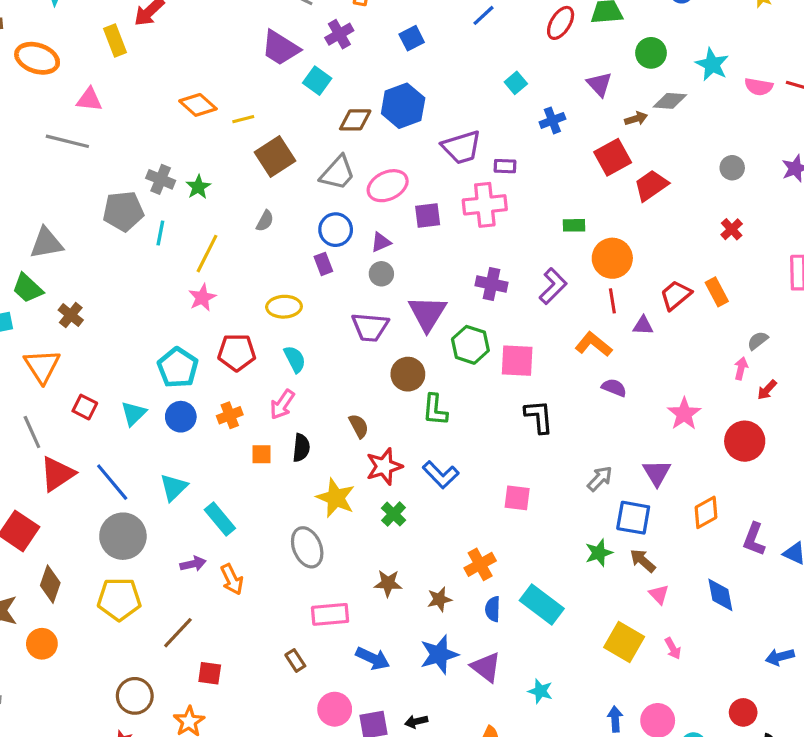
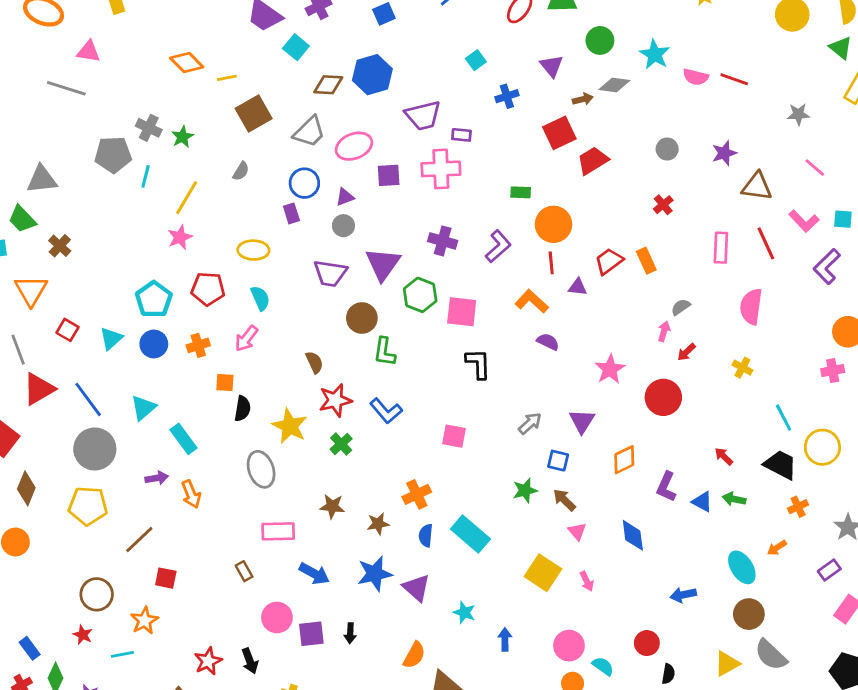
black semicircle: (301, 448) -> (242, 409), moved
blue square: (633, 518) -> (558, 461), size x0.7
blue arrow: (615, 719) -> (505, 639), moved
black arrow: (416, 722) -> (350, 633), turned -78

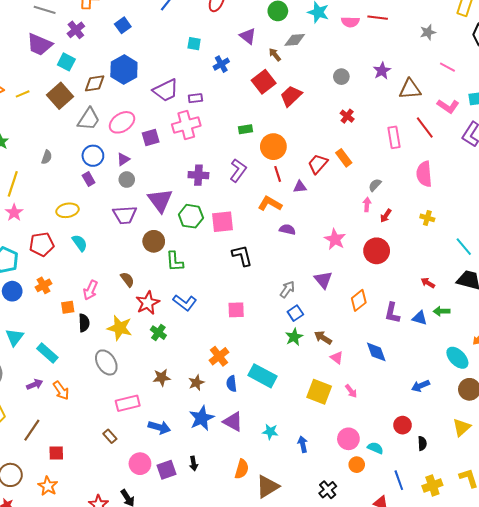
cyan square: (476, 60) -> (194, 44), turned -32
brown arrow: (583, 99) -> (275, 55), turned -104
brown square: (254, 114) -> (60, 96), moved
pink arrow: (246, 339) -> (90, 290), moved
blue square: (558, 461) -> (295, 313), moved, turned -35

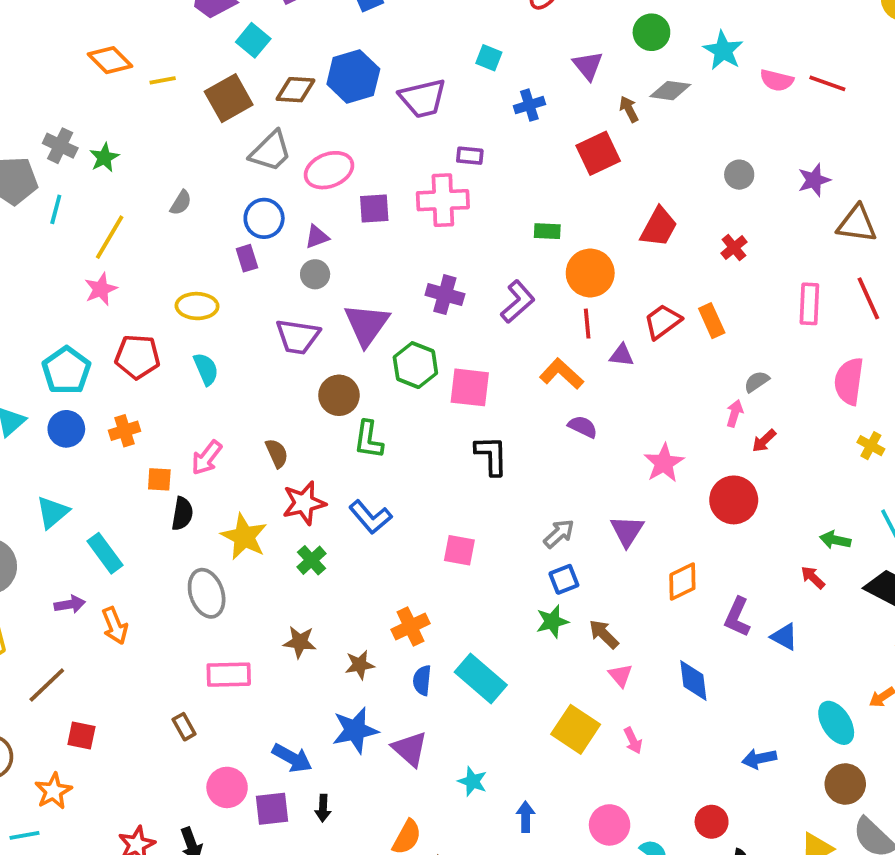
purple trapezoid: (166, 90) -> (423, 98), moved
red trapezoid: (291, 96) -> (659, 227), moved, turned 150
yellow cross: (427, 218) -> (871, 446), moved
green arrow: (442, 311) -> (835, 540), moved
blue arrow: (159, 427) -> (292, 758), moved

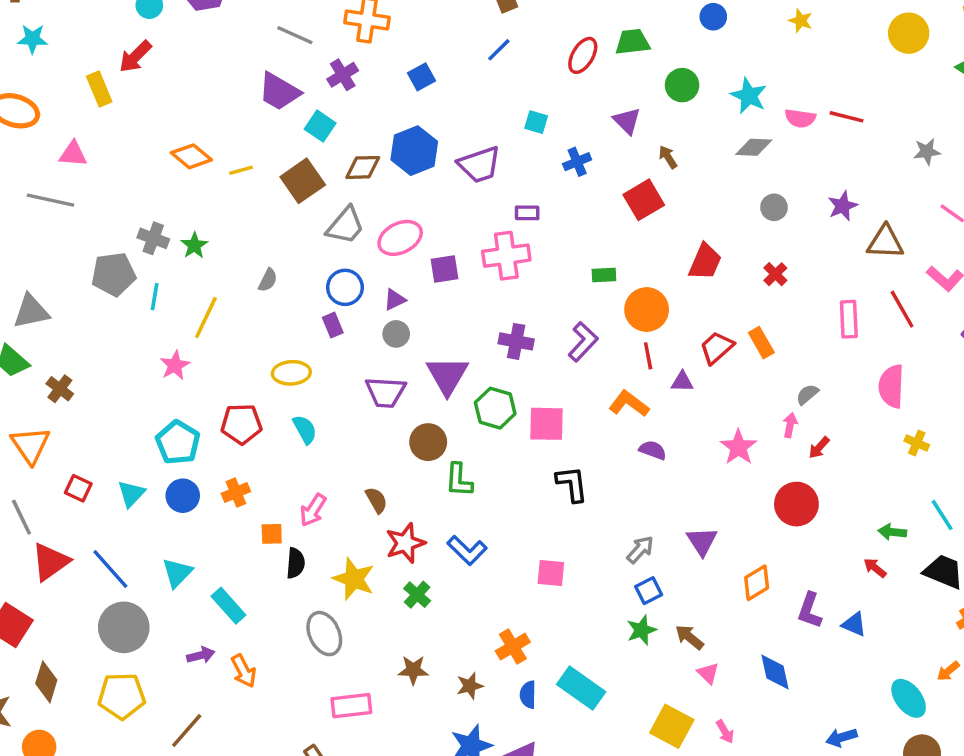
gray diamond: (670, 91) -> (754, 147), moved
pink star: (101, 289) -> (175, 365), moved
pink star: (664, 463) -> (738, 447), moved

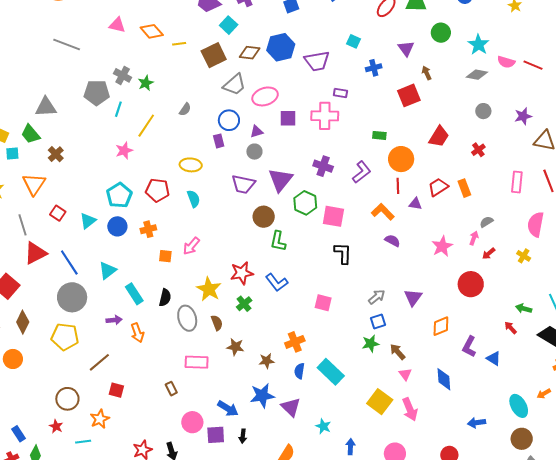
pink triangle: (73, 154) -> (117, 25), moved
yellow cross: (917, 443) -> (524, 256), moved
brown semicircle: (376, 500) -> (217, 323), moved
black semicircle: (296, 563) -> (165, 298), moved
pink arrow: (725, 732) -> (410, 409), size x1.6

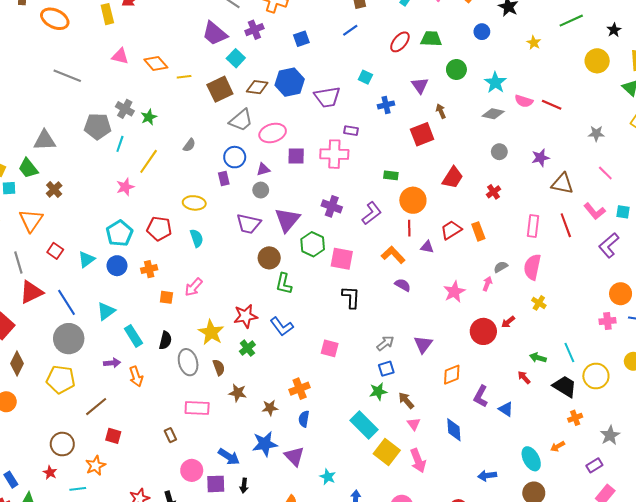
pink semicircle: (536, 224) -> (532, 267), moved
red arrow: (489, 254) -> (508, 322), moved
cyan rectangle: (331, 372) -> (364, 425), moved

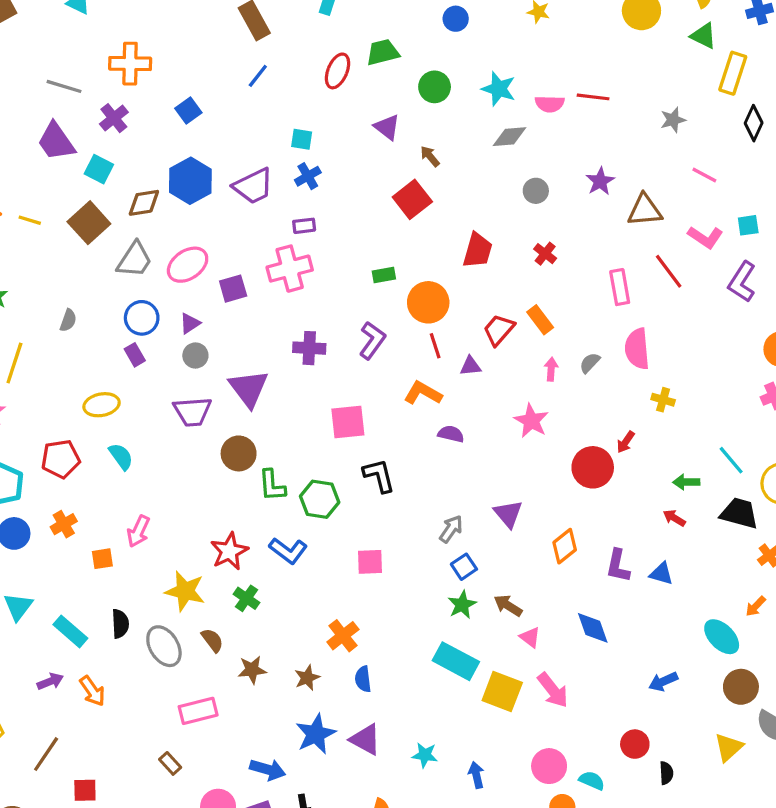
purple trapezoid: (215, 33) -> (56, 142), turned 32
yellow line: (184, 77) -> (30, 220), turned 40
blue cross: (386, 105) -> (308, 176), moved
green hexagon: (313, 244) -> (320, 499), moved
pink arrow: (487, 284) -> (551, 369), moved

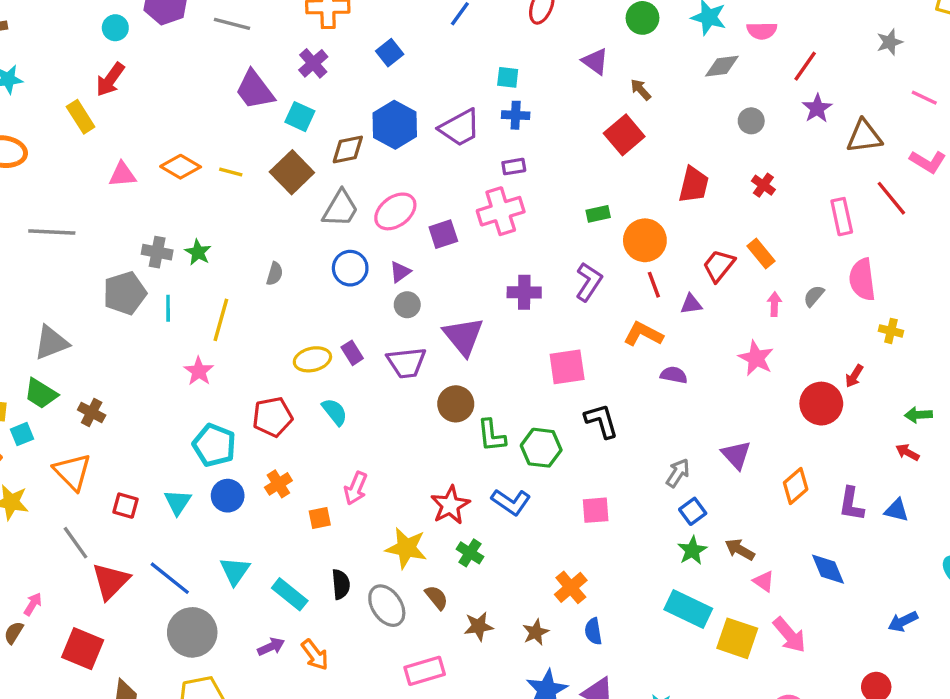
gray line: (64, 86) -> (232, 24), moved
red line: (593, 97) -> (805, 66), moved, turned -60
blue cross: (308, 176) -> (516, 115), turned 35
purple rectangle: (135, 355) -> (352, 353), moved

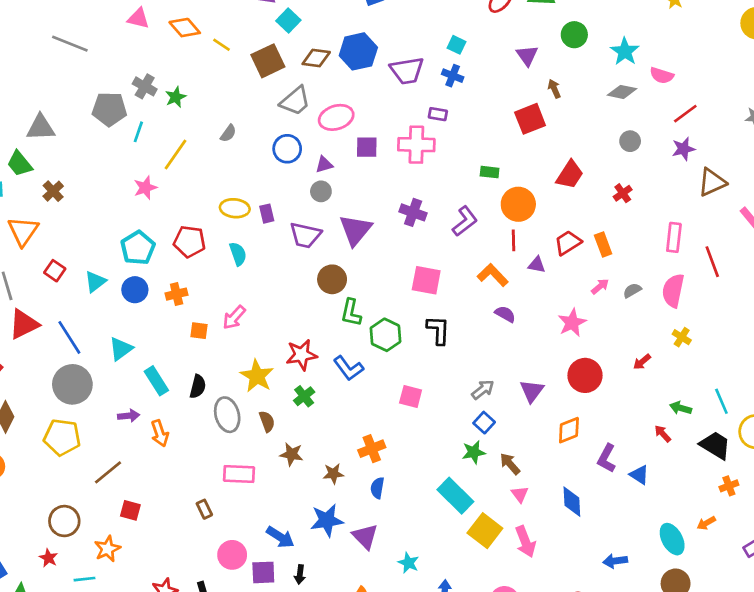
brown triangle: (864, 136) -> (712, 182), turned -36
red line: (891, 198) -> (712, 262), moved
pink arrow: (774, 304) -> (600, 286), turned 30
red circle: (821, 404) -> (585, 375), moved
blue square: (693, 511) -> (484, 423), turned -30

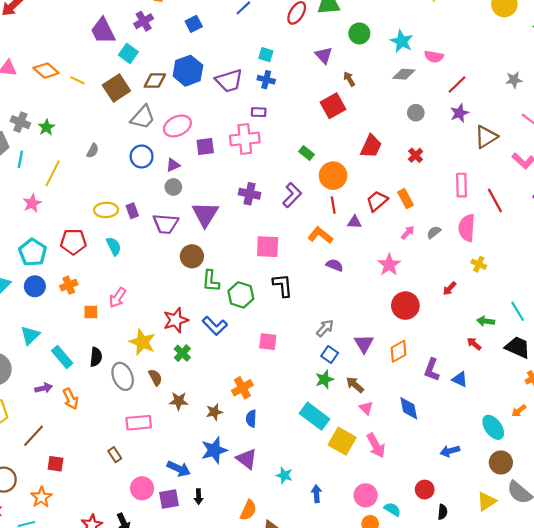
green rectangle: (490, 172) -> (306, 153), turned 40
purple triangle: (532, 391) -> (364, 344), moved

